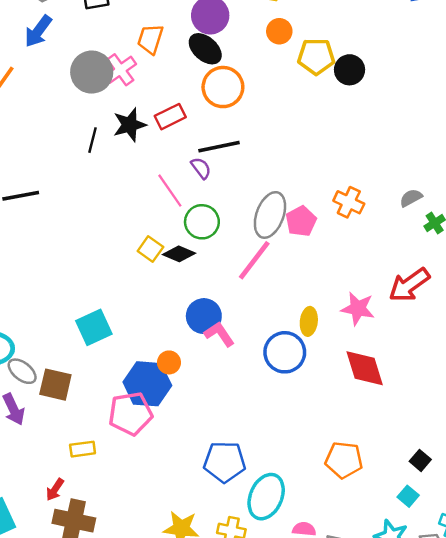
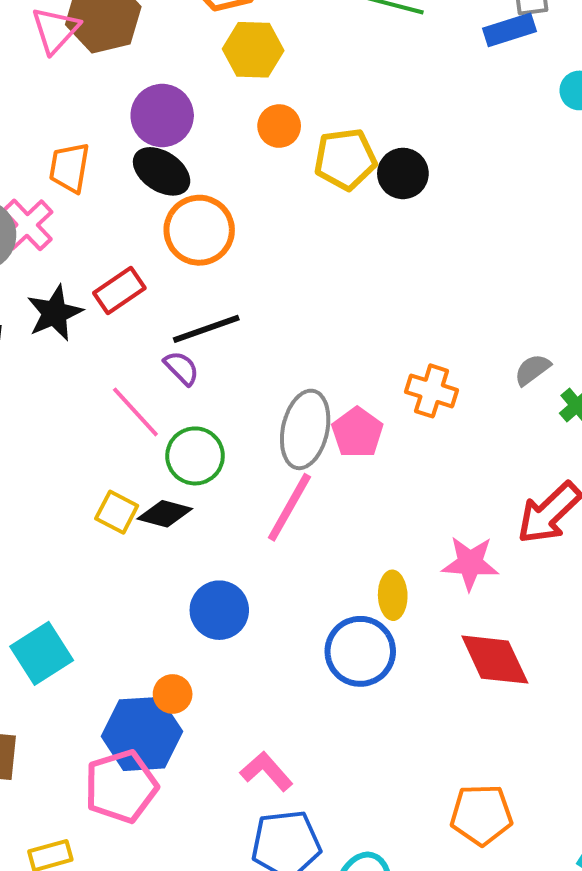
pink L-shape: (219, 334) -> (266, 771), moved

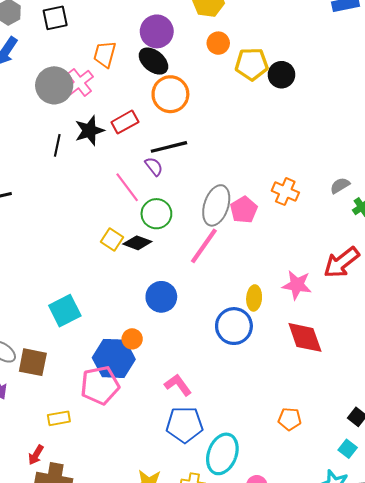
orange pentagon: (481, 815) -> (290, 419), size x0.7

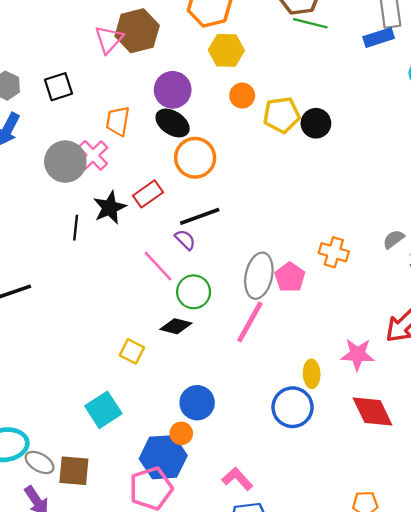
yellow square: (112, 239) -> (132, 351), moved
blue circle: (161, 297) -> (197, 403), moved

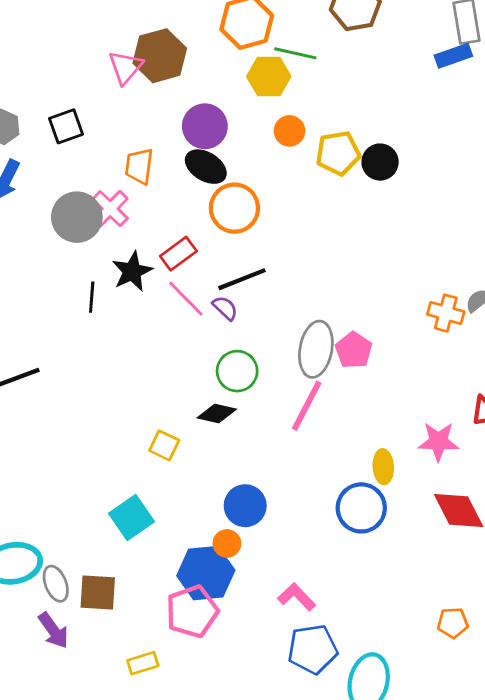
green line: (310, 23) -> (295, 53), moved
orange cross: (334, 252) -> (446, 313), moved
pink line: (158, 266) -> (186, 299), moved
gray ellipse: (40, 462) -> (56, 584), turned 40

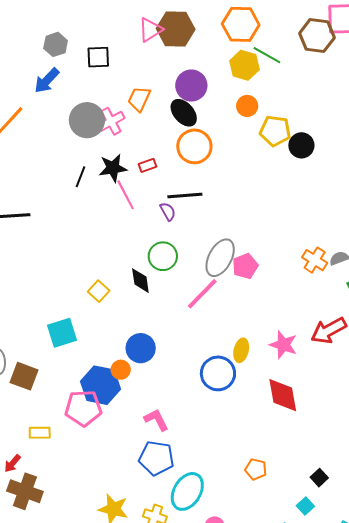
red rectangle: (178, 254) -> (148, 165), size x0.7
pink line: (186, 299) -> (126, 195), moved
black diamond: (217, 414) -> (140, 281), turned 52

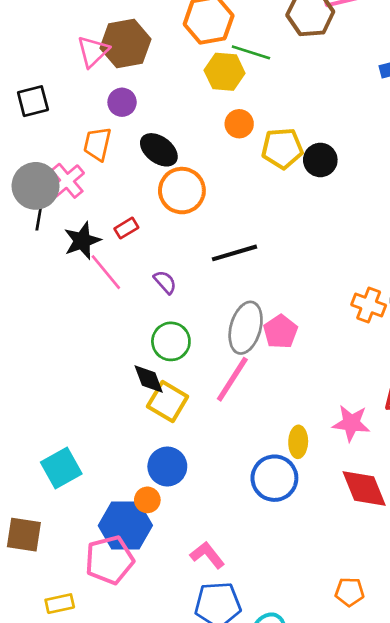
purple circle: (191, 86) -> (122, 102), moved, size x0.7
black line: (80, 177) -> (39, 216), moved
black line: (185, 196) -> (235, 253), moved
yellow square: (99, 291) -> (168, 401), moved, size x1.4

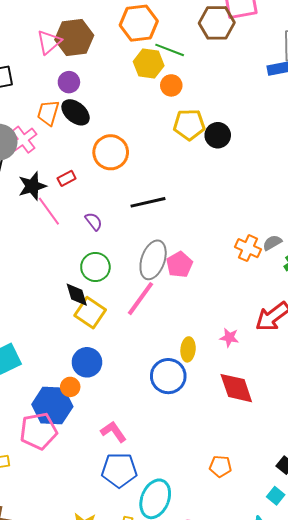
orange circle: (239, 124) -> (171, 85), moved
black ellipse: (159, 150) -> (76, 112), moved
pink star: (351, 423) -> (229, 338), size x0.7

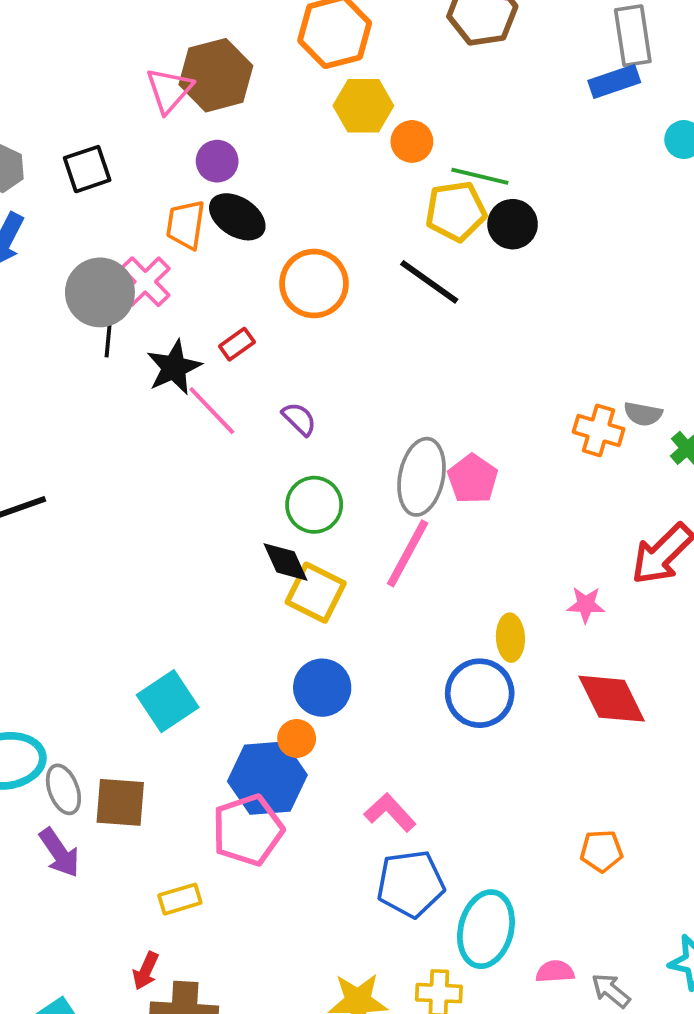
green line: (170, 50) -> (480, 176), moved
black line: (148, 202) -> (429, 282), moved, turned 56
gray semicircle: (272, 243) -> (643, 414), turned -132

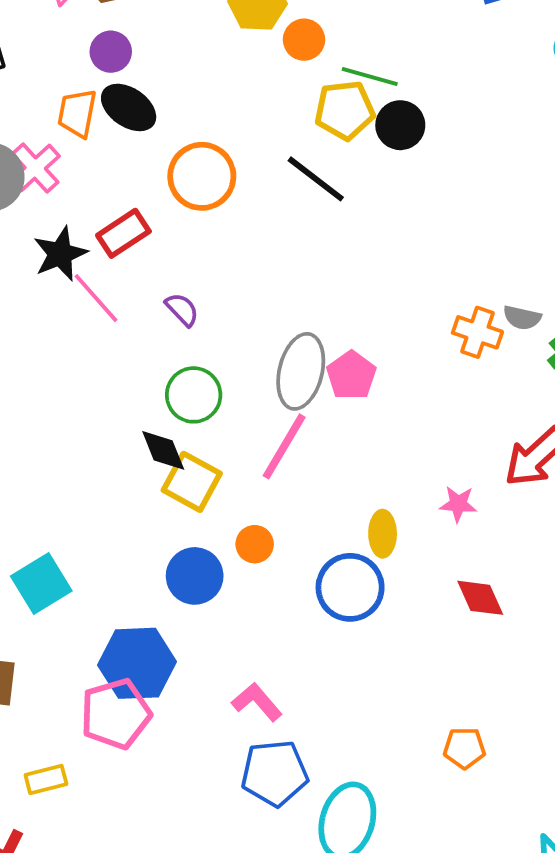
red rectangle: (237, 344) -> (123, 233), size x1.5
red diamond: (612, 699) -> (480, 598), size x0.7
orange circle: (297, 738) -> (255, 544), moved

